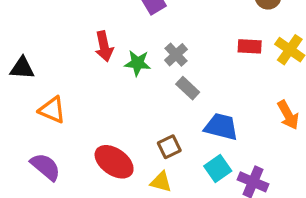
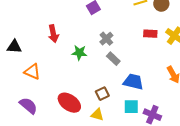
red arrow: (104, 46) -> (53, 34), moved
green star: (138, 63) -> (79, 53), moved
cyan square: (218, 168) -> (131, 107), turned 35

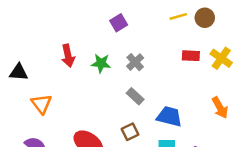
green star: (79, 53) -> (101, 63), moved
gray rectangle: (113, 59) -> (135, 96), moved
orange triangle: (32, 72) -> (41, 104), turned 30

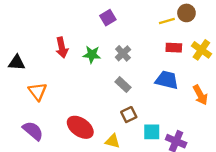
yellow line: (178, 16) -> (167, 21), moved
blue trapezoid: (169, 117) -> (167, 80), moved
brown square: (130, 132) -> (129, 115), moved

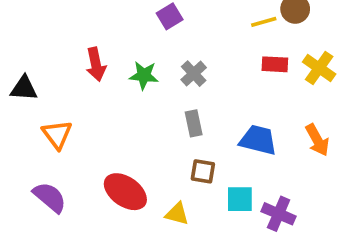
blue trapezoid: (167, 80) -> (258, 140), moved
gray rectangle: (123, 85) -> (194, 123), turned 35
brown square: (129, 115) -> (203, 171), turned 35

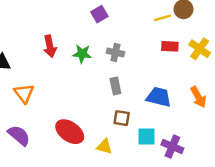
gray cross: (194, 74) -> (115, 52), turned -35

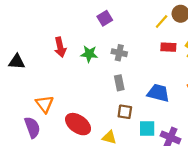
yellow line: (162, 18) -> (162, 22), turned -32
orange triangle: (24, 93) -> (45, 104), moved
purple semicircle: (19, 135) -> (32, 127), turned 30

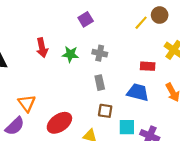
red rectangle: (168, 47) -> (148, 66), moved
red ellipse: (78, 124) -> (59, 123), turned -70
purple semicircle: (32, 127) -> (15, 126), turned 66

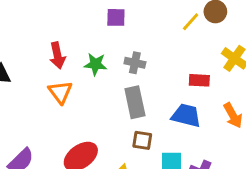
purple square: (86, 19) -> (116, 17), turned 32
gray rectangle: (100, 83) -> (135, 102), size x1.5
orange triangle: (27, 103) -> (60, 92), moved

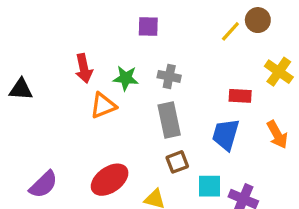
orange triangle: (60, 92) -> (103, 105), moved, turned 45
blue trapezoid: (186, 115) -> (226, 135), turned -88
brown square: (142, 140) -> (177, 162), turned -30

